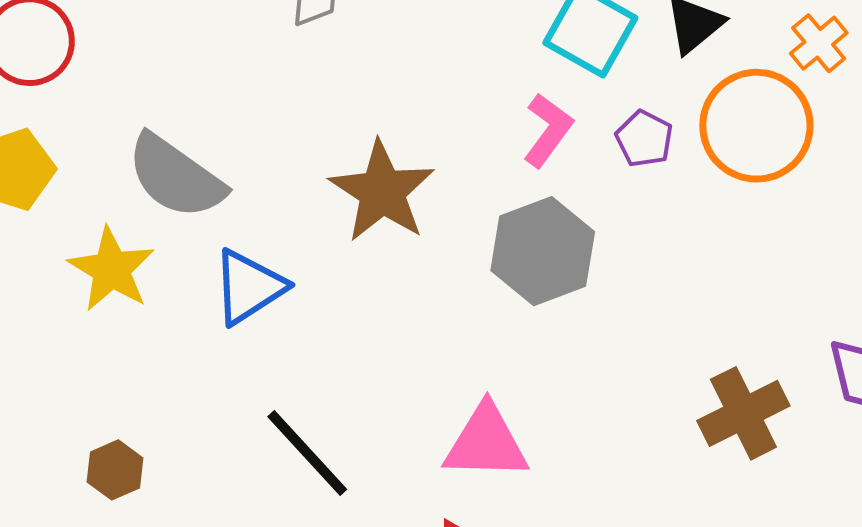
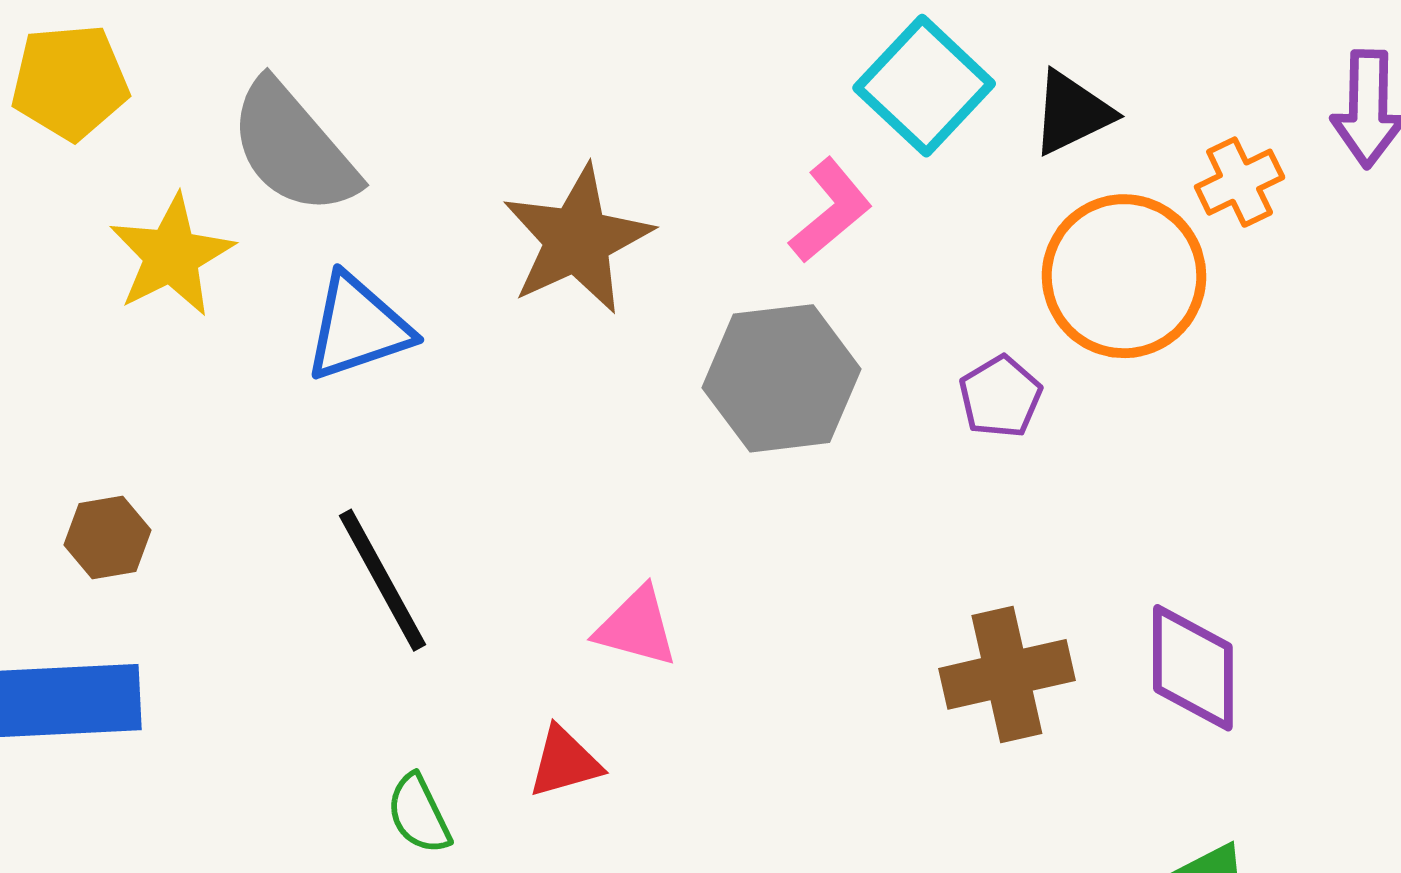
purple pentagon: (644, 139) -> (1000, 397), moved
pink triangle: (486, 443) -> (637, 627), size x0.7

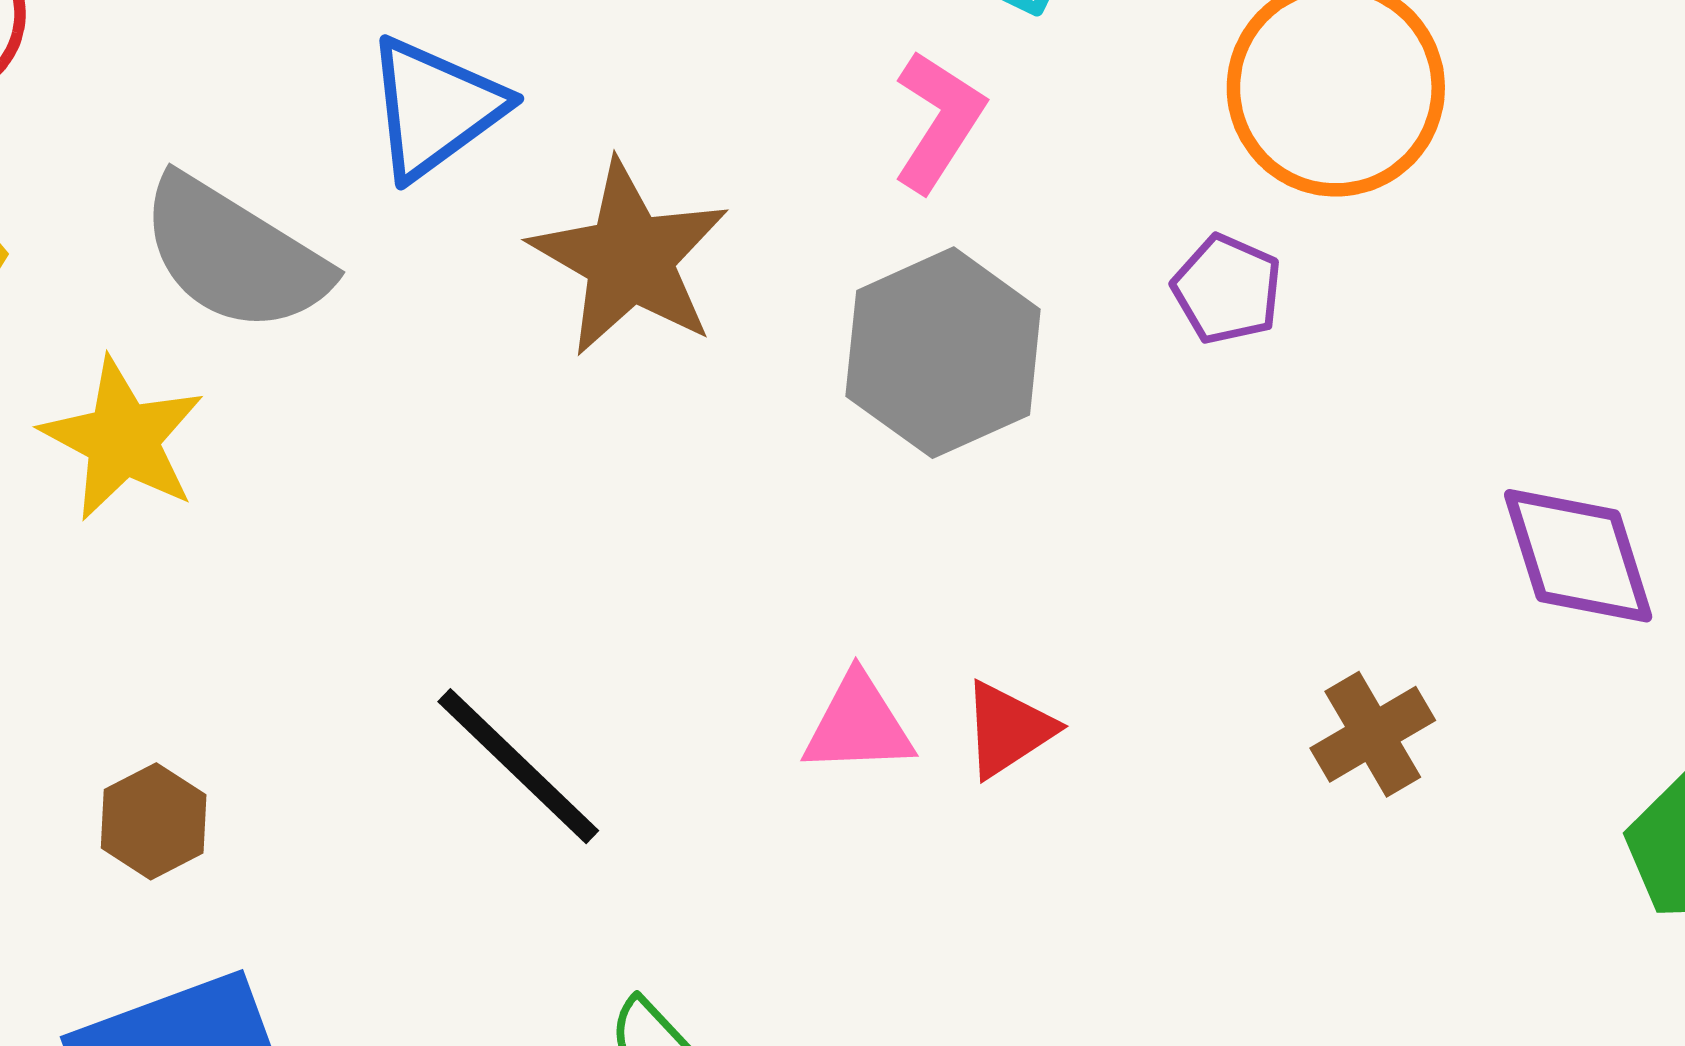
blue triangle: (358, 327) -> (435, 108), moved
brown cross: (1007, 674) -> (1373, 734), moved, size x0.7
red triangle: (565, 762) -> (1008, 729), moved

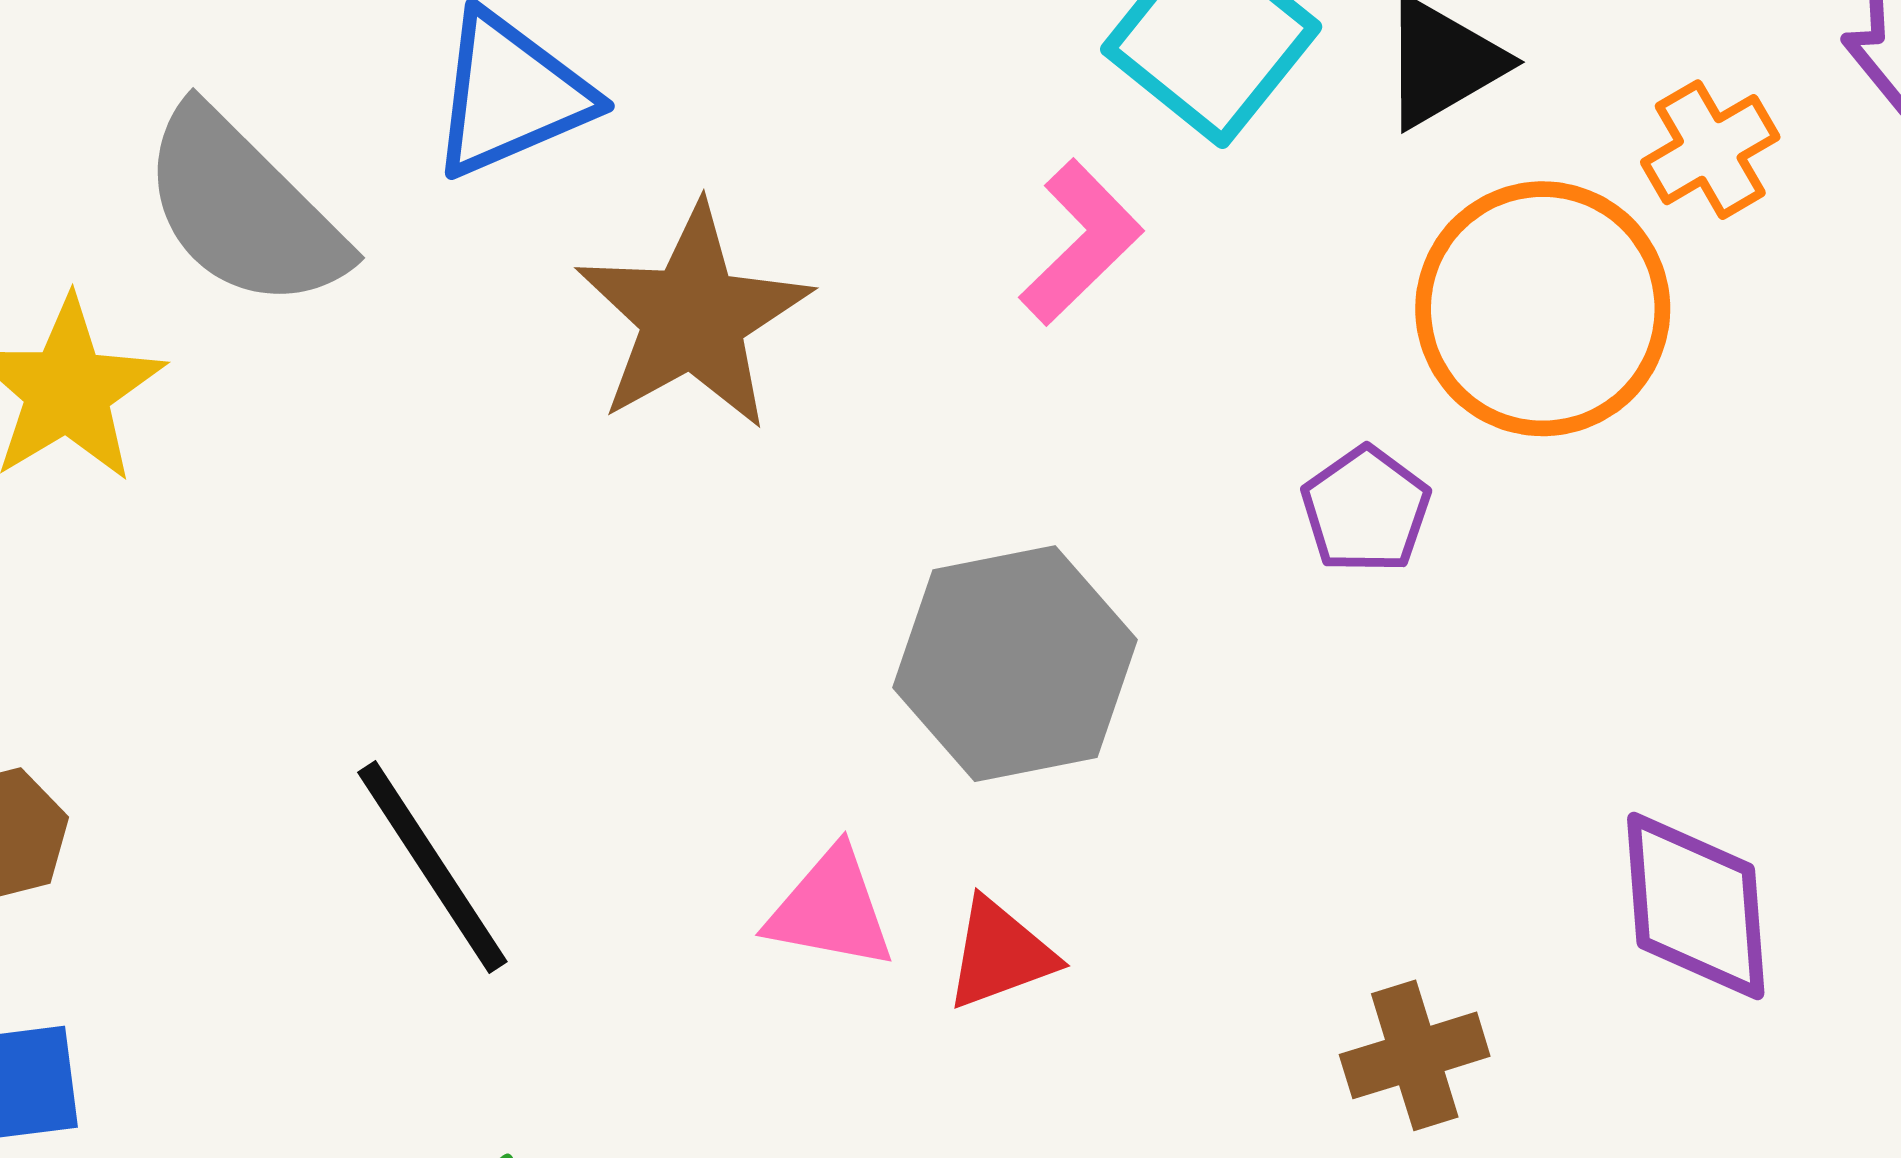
gray hexagon: (943, 353) -> (1015, 664), moved

